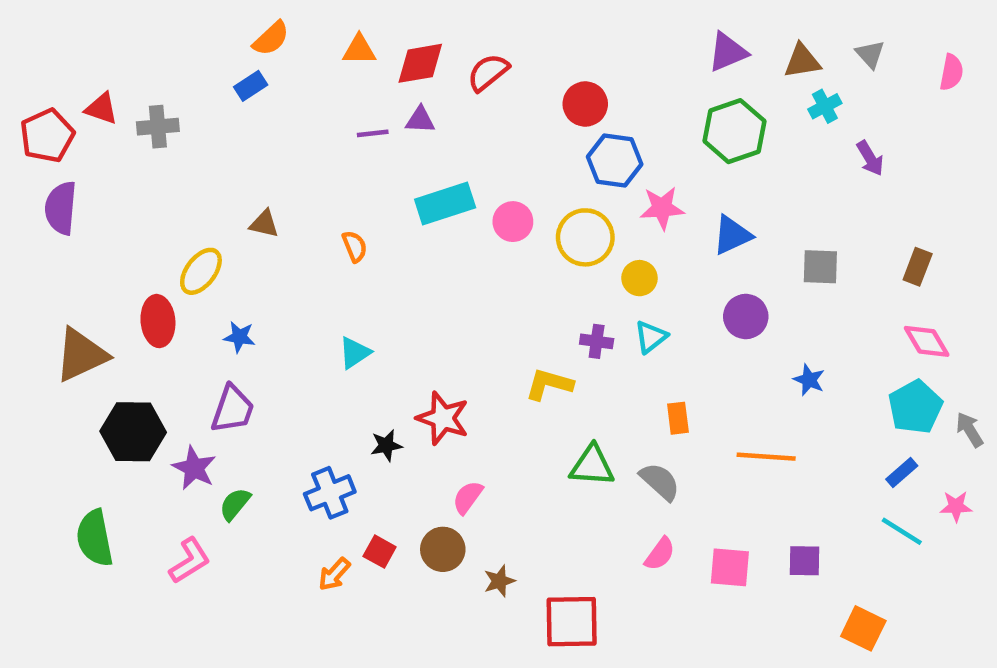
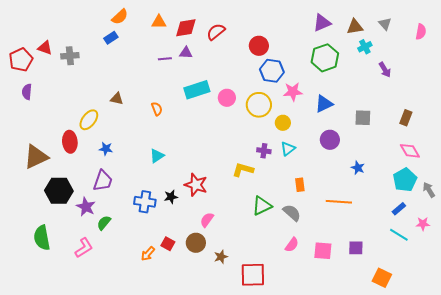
purple semicircle: (61, 208) -> (27, 92), size x0.7
green triangle: (592, 466) -> (262, 206), turned -30
blue cross: (330, 493) -> (145, 202), moved, turned 30

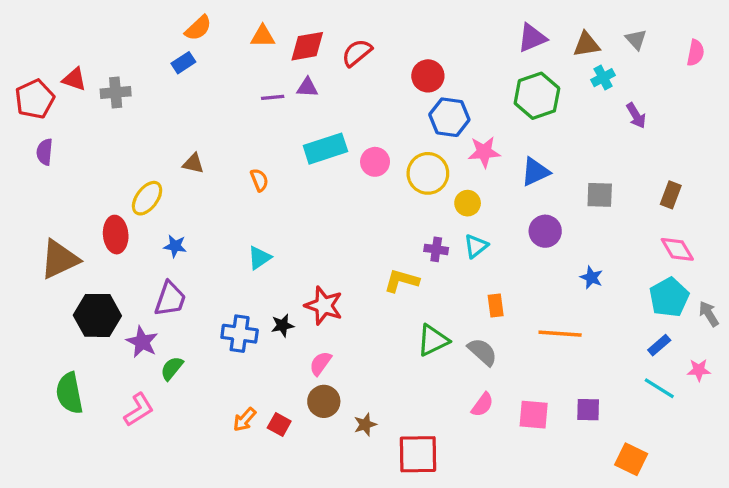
pink semicircle: (207, 220) -> (321, 363), moved
red square: (168, 244) -> (279, 425), moved

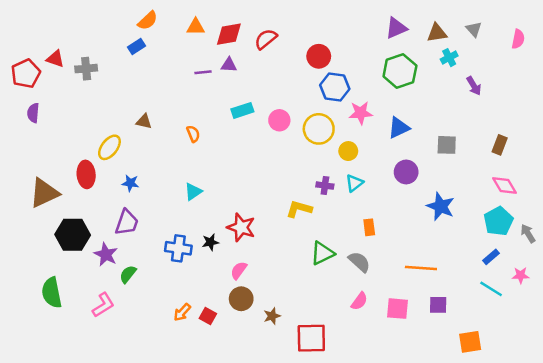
cyan rectangle: (325, 149) -> (242, 110), size x0.7
blue star: (591, 277) -> (441, 206), size x1.6
orange line: (560, 334) -> (421, 268), moved
orange square: (631, 459) -> (470, 342), turned -35

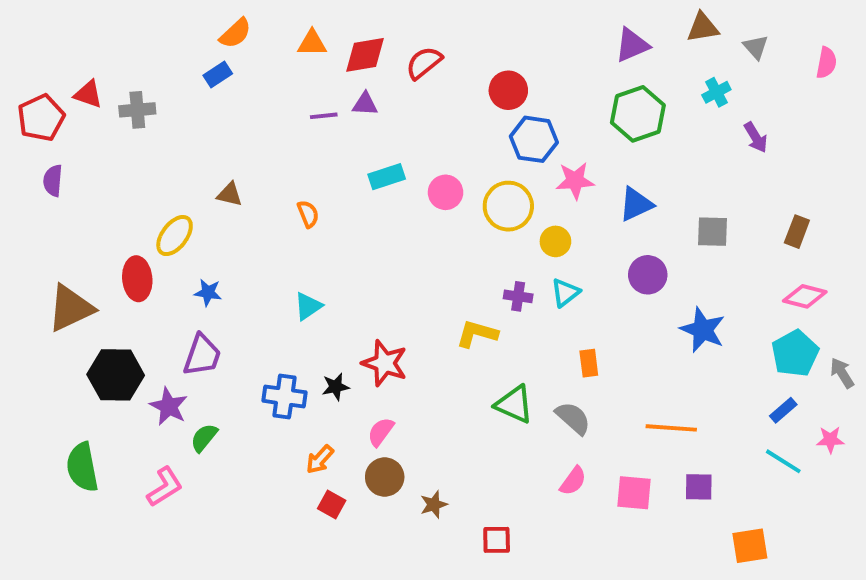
brown triangle: (437, 33) -> (703, 27), moved
pink diamond: (505, 186) -> (805, 296), turned -45
green triangle: (322, 253) -> (514, 404), turned 50
orange arrow: (182, 312) -> (320, 459), moved
red square: (311, 338) -> (497, 540), size x0.6

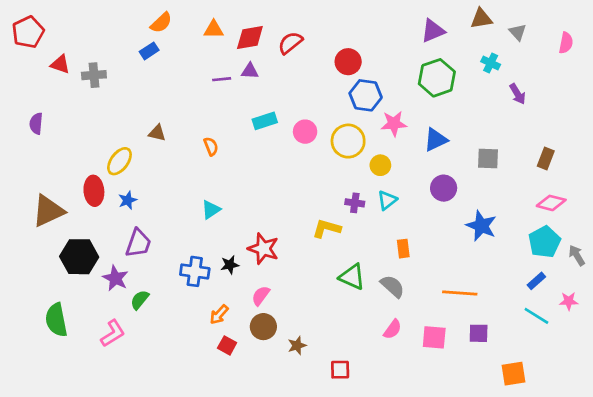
cyan cross: (716, 92) -> (491, 63), turned -36
red pentagon: (41, 118) -> (28, 32), moved
blue star: (208, 292) -> (128, 200), moved, turned -30

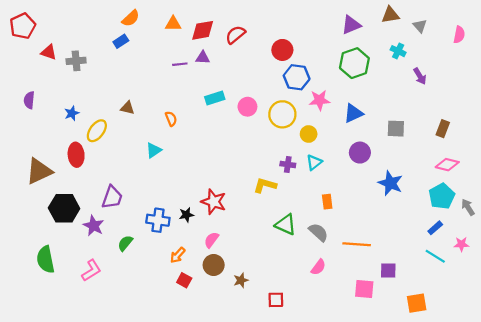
blue star: (128, 200) -> (72, 113), moved
cyan triangle: (211, 210) -> (154, 150), moved
orange line: (460, 293) -> (357, 244), moved
green semicircle: (140, 300) -> (125, 243), moved
pink square: (434, 337) -> (364, 289), moved

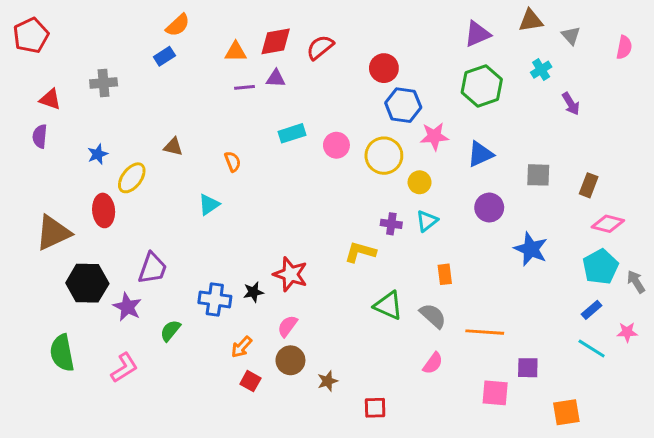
orange triangle: (173, 24) -> (236, 52), moved
cyan cross: (398, 51) -> (541, 70), turned 32
red triangle: (49, 52) -> (50, 99), moved
brown rectangle: (443, 129) -> (589, 185), moved

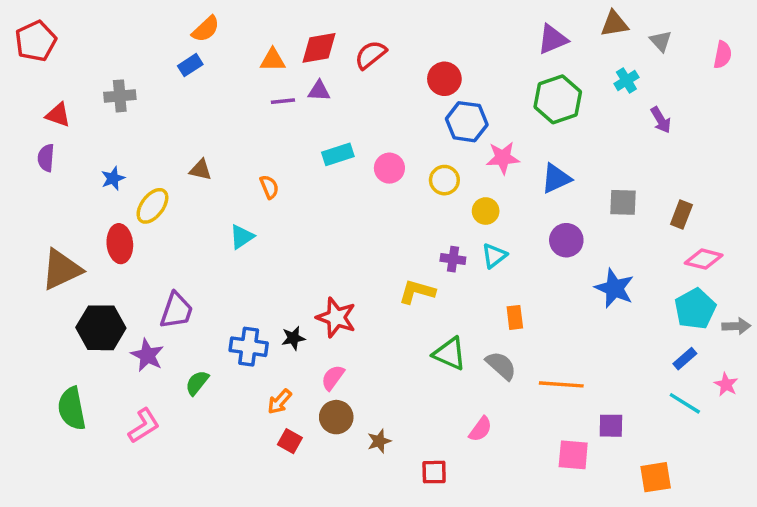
yellow circle: (384, 156) -> (444, 180), size x0.7
gray arrow: (636, 282) -> (736, 326), turned 120
pink star: (627, 332) -> (726, 384), turned 30
pink semicircle: (433, 363) -> (480, 429), moved

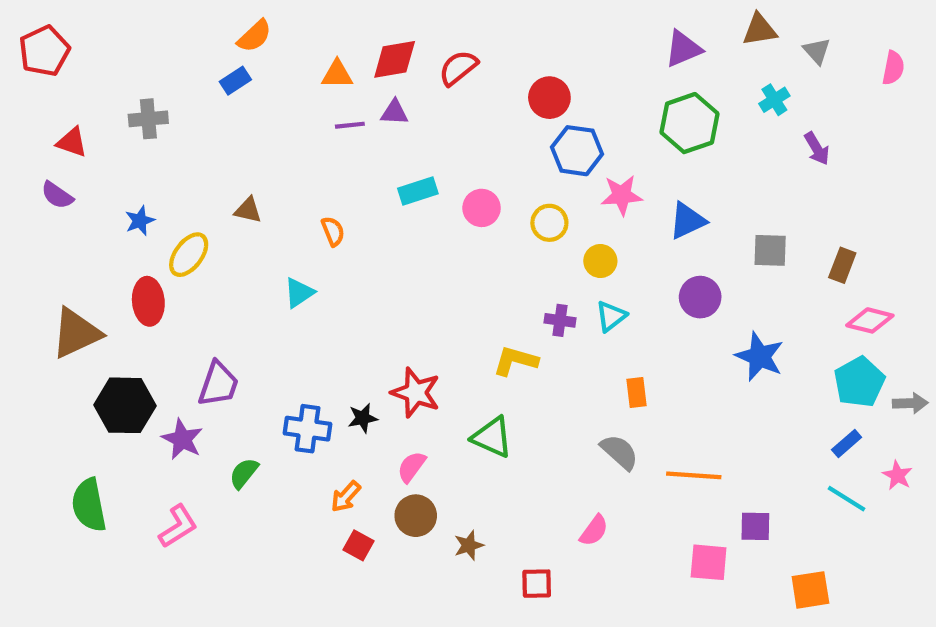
purple semicircle: (46, 158) -> (57, 195), turned -60
green triangle: (450, 354) -> (492, 437), moved

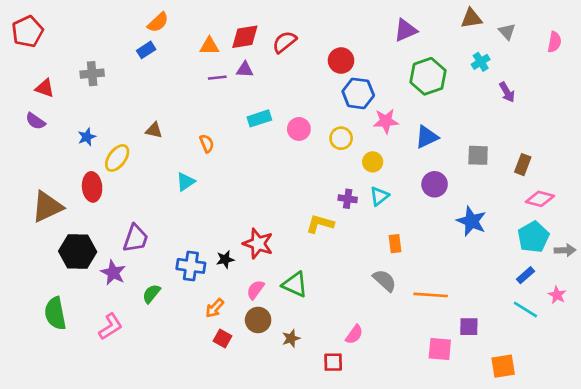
purple triangle: (683, 49) -> (406, 30), moved
green triangle: (492, 437) -> (295, 284), moved
pink semicircle: (594, 531) -> (354, 334), moved

